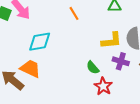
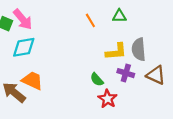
orange line: (74, 13) -> (90, 20), moved
cyan diamond: (40, 42) -> (24, 47), moved

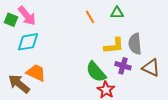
green semicircle: (97, 79) -> (96, 72), size x1.6

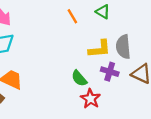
green triangle: (117, 13) -> (103, 12), turned 32
green semicircle: (96, 72) -> (79, 78), size x0.7

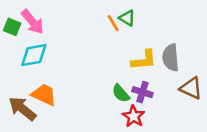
green triangle: (103, 12) -> (127, 18), moved
purple cross: (110, 72) -> (142, 92), moved

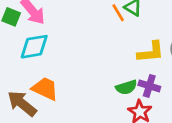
green semicircle: (121, 93) -> (126, 87), turned -66

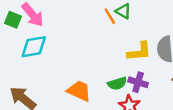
orange trapezoid: (45, 89) -> (79, 91), moved

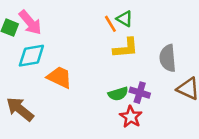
yellow L-shape: (139, 52) -> (126, 48), moved
orange trapezoid: (79, 91) -> (59, 77), moved

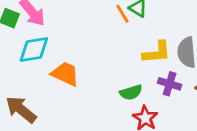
yellow L-shape: (126, 48) -> (157, 52), moved
purple cross: (140, 93) -> (170, 84), moved

